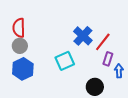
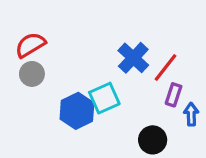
red semicircle: (19, 28) -> (30, 45), turned 60
blue hexagon: (23, 69) -> (77, 111), moved

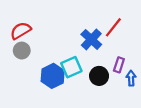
red line: (165, 67) -> (113, 27), moved
black circle: (153, 140) -> (99, 76), moved

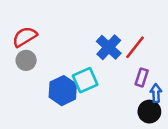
red line: (113, 27) -> (135, 47), moved
black circle: (99, 76) -> (149, 112), moved

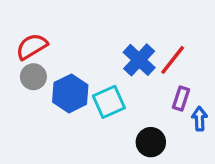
blue hexagon: (63, 91) -> (70, 93), moved
black circle: (149, 112) -> (151, 142), moved

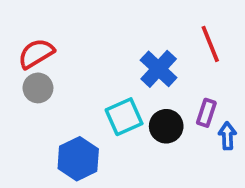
red line: (173, 60) -> (210, 44), moved, turned -60
blue hexagon: (70, 93) -> (78, 159), moved
black circle: (151, 142) -> (166, 126), moved

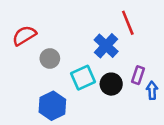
red line: (210, 44) -> (128, 23), moved
gray circle: (38, 88) -> (50, 58), moved

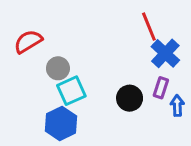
blue cross: (106, 46) -> (165, 53), moved
cyan square: (83, 78) -> (71, 91), moved

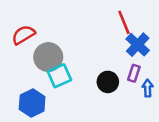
gray circle: (58, 68) -> (48, 57), size x1.5
blue hexagon: (61, 123) -> (32, 103), moved

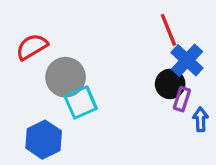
black circle: (108, 82) -> (170, 84), moved

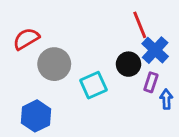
black circle: (170, 84) -> (129, 64), moved
cyan square: (81, 102) -> (93, 85), moved

